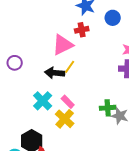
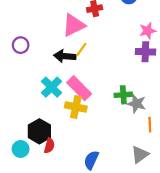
pink rectangle: (68, 102) -> (79, 88), size x1.6
yellow cross: (65, 119) -> (76, 107), turned -30

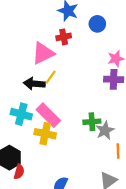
cyan cross: (52, 87) -> (21, 114), turned -30
gray star: (137, 104) -> (105, 130), turned 30

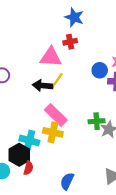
blue circle: (97, 24) -> (100, 70), moved
pink triangle: (43, 53) -> (51, 57), turned 30
cyan cross: (21, 114) -> (29, 141), moved

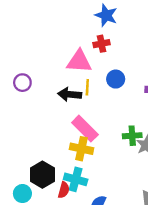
blue circle: (100, 70) -> (116, 79), moved
yellow line: (58, 79) -> (87, 87), turned -32
cyan cross: (29, 141) -> (76, 179), moved
red semicircle: (28, 168) -> (64, 190), moved

